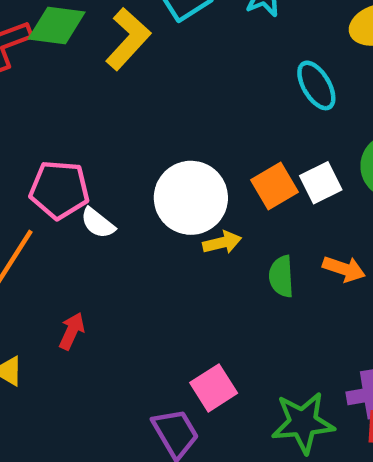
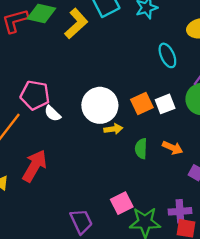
red arrow: (72, 331) -> (35, 166), size x1.8
pink square: (214, 388) -> (122, 203), moved

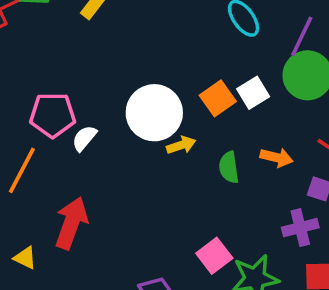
white semicircle: (52, 114) -> (84, 138), turned 96
purple cross: (180, 211) -> (300, 228), moved

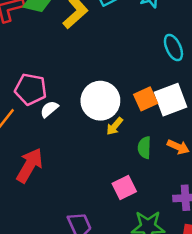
white square: (253, 93) -> (171, 100), size x1.5
yellow arrow: (181, 145) -> (115, 126), turned 138
pink square: (214, 256) -> (124, 187), moved

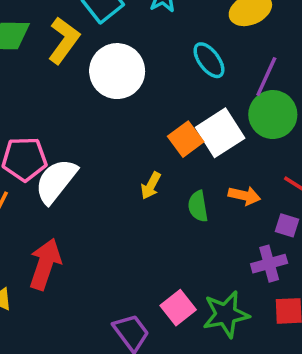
white circle: (100, 101) -> (117, 71), moved
white semicircle: (49, 109) -> (56, 181), size x1.8
pink square: (124, 187) -> (178, 308), moved

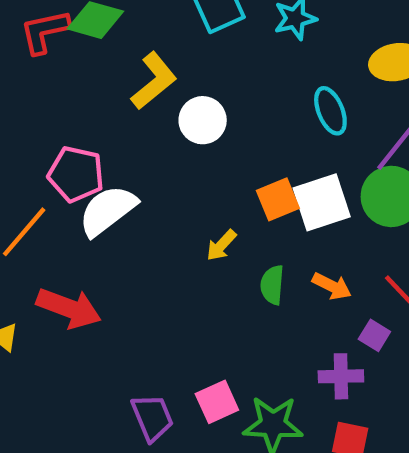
yellow L-shape: (64, 40) -> (154, 81), moved
white circle: (117, 71) -> (203, 120), moved, size x0.7
red arrow: (45, 264) -> (69, 308), turned 78

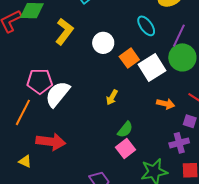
white circle: (203, 120) -> (103, 43), moved
orange square: (278, 199) -> (129, 58), moved
green semicircle: (272, 285) -> (125, 130), moved, turned -132
pink square: (217, 402) -> (125, 149), moved

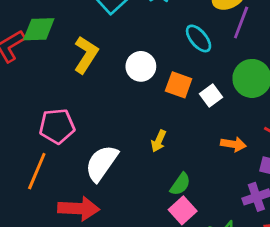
purple line: (179, 36) -> (241, 23), moved
orange square: (129, 58) -> (179, 85), turned -30
white square: (152, 68) -> (211, 96), size x0.6
white semicircle: (58, 94) -> (102, 163), moved

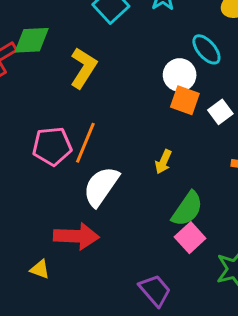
white circle: (141, 66) -> (180, 75), moved
orange line: (37, 171) -> (85, 143), moved
green semicircle: (180, 184) -> (187, 209), size x1.4

